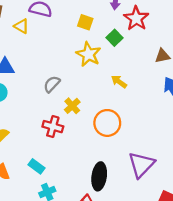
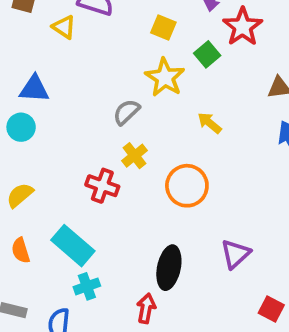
gray semicircle: (52, 84) -> (126, 112), moved
purple triangle: (141, 165) -> (235, 254), size x0.7
cyan rectangle: (36, 166) -> (73, 246), size x1.6

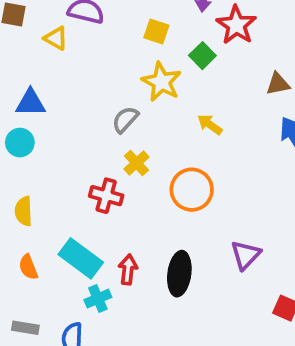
yellow semicircle: (20, 195) -> (24, 211), turned -48
red arrow: (146, 308) -> (128, 270), moved

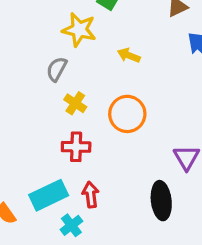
red cross: (106, 196) -> (76, 147), moved
cyan rectangle: (81, 258) -> (49, 195), turned -48
black ellipse: (179, 274) -> (161, 201), moved

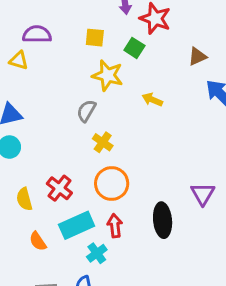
orange circle: (127, 114) -> (112, 184), moved
red cross: (76, 147) -> (59, 188), moved, turned 35
black ellipse: (161, 201) -> (163, 220), moved

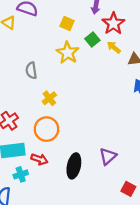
yellow arrow: (152, 100) -> (114, 47), moved
gray semicircle: (86, 111) -> (31, 70), moved, turned -56
red arrow: (115, 226) -> (39, 159), turned 98

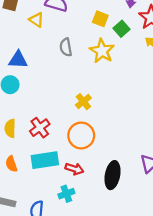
green square: (92, 40) -> (121, 29), moved
gray semicircle: (31, 70) -> (66, 47), moved
cyan cross: (21, 174) -> (66, 194), moved

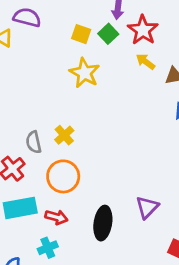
green square: (121, 29) -> (108, 34), moved
gray semicircle: (66, 47) -> (34, 142), moved

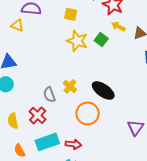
green square: (108, 34) -> (101, 40), moved
orange circle: (63, 176) -> (88, 113), moved
black ellipse: (103, 223) -> (103, 90), moved, turned -55

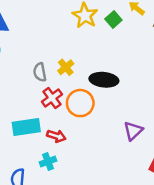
black ellipse: (103, 90) -> (104, 80), turned -40
red cross: (38, 115) -> (52, 98), moved

